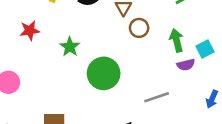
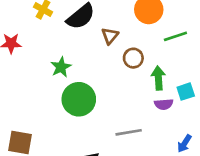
brown circle: (139, 28) -> (133, 58), moved
green star: (70, 47) -> (61, 67), moved

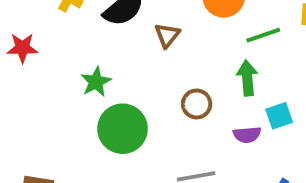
brown circle: (133, 58) -> (197, 104), moved
green arrow: (158, 78) -> (247, 78), moved

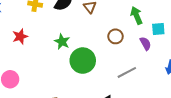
cyan square: (279, 116) -> (158, 29), turned 32
purple semicircle: (247, 135) -> (145, 44), turned -96

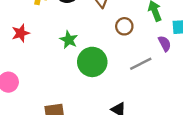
brown circle: (115, 36) -> (124, 26), moved
gray line: (127, 72) -> (141, 64), moved

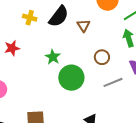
brown circle: (124, 26) -> (102, 57), moved

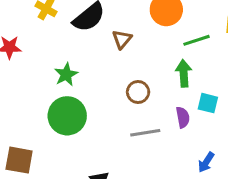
green circle: (71, 78) -> (67, 116), moved

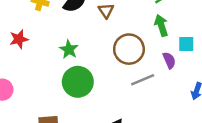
brown circle: (138, 92) -> (129, 49), size x1.6

